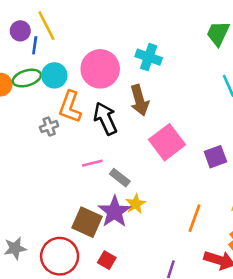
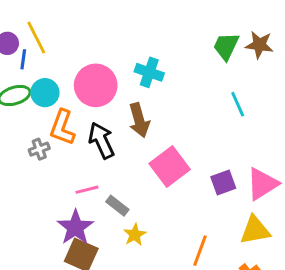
purple star: (115, 212) -> (75, 227), moved

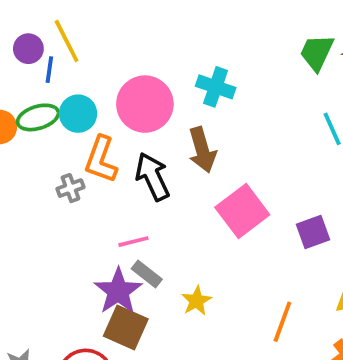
gray rectangle: (117, 206) -> (147, 274), moved

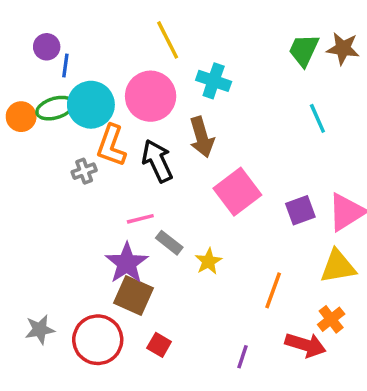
yellow line: (67, 41) -> (168, 40), moved
cyan circle: (78, 114) -> (91, 105), size x1.4
gray rectangle: (147, 274) -> (169, 243), moved
yellow star: (196, 301) -> (208, 261), moved

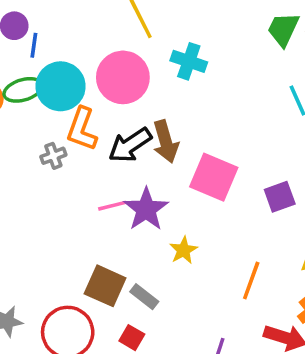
brown arrow: (202, 137) -> (166, 142), moved
black arrow: (157, 161) -> (130, 145), turned -99
pink square: (237, 192) -> (214, 177), turned -30
gray rectangle: (169, 243) -> (144, 297), moved
purple star: (127, 263) -> (146, 209), moved

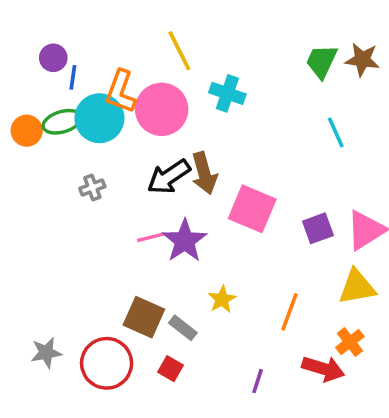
orange L-shape: (82, 129) -> (121, 92), moved
yellow star: (183, 250) -> (222, 299), moved

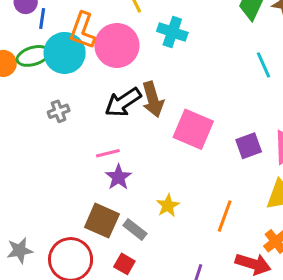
purple star: (185, 241) -> (118, 177), moved, size x0.7

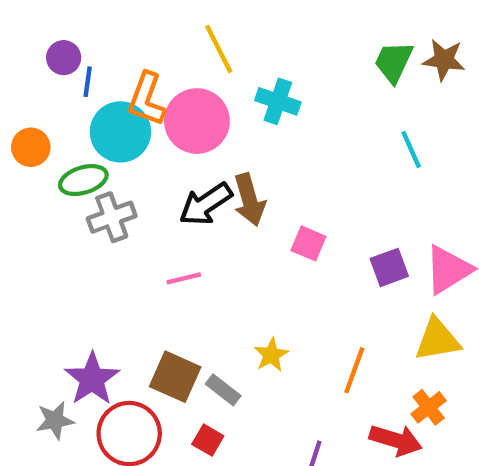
green ellipse: (33, 56) -> (83, 180), moved
gray cross: (59, 111) -> (112, 217), size x1.5
pink square: (193, 129) -> (308, 243), size x0.6
purple star: (118, 177) -> (92, 379), moved, size x1.4

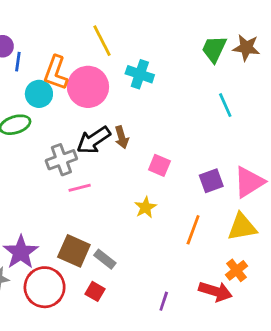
cyan circle: (120, 132) -> (39, 94), size x0.7
brown arrow: (249, 200) -> (122, 137), size x0.7
gray cross: (112, 217) -> (61, 160), moved
yellow star: (271, 355) -> (145, 207), moved
orange line: (354, 370) -> (193, 230), moved

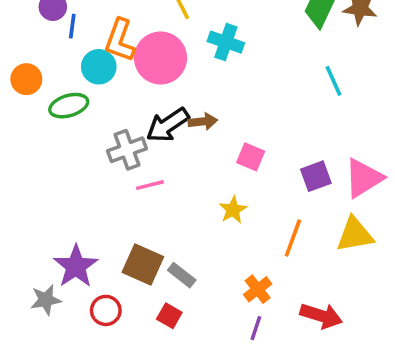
brown arrow: (122, 137) -> (203, 122), turned -80
orange cross: (236, 270) -> (258, 289), moved
red circle: (45, 287) -> (106, 310), size x0.6

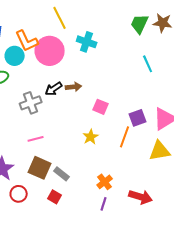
orange L-shape: (120, 40) -> (27, 41), turned -45
black arrow: (168, 125) -> (54, 89), size x0.7
pink line: (150, 185) -> (36, 139), moved
orange line: (293, 238) -> (125, 137), moved

